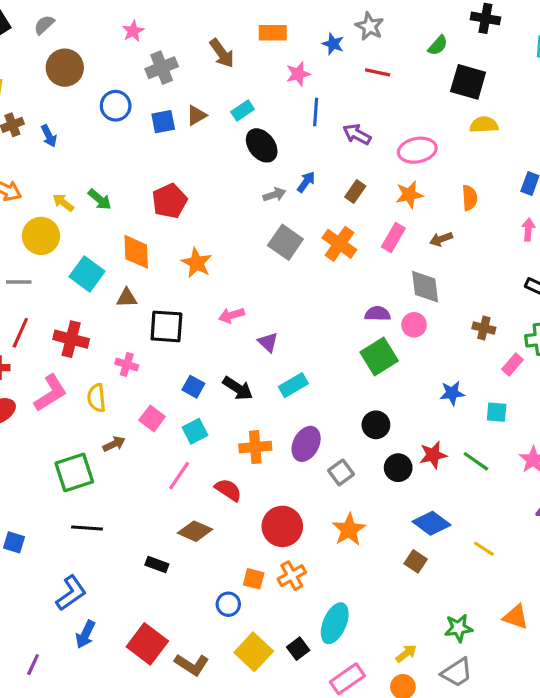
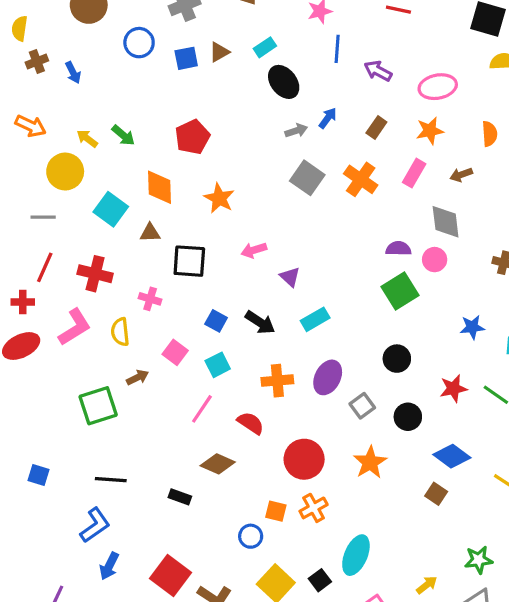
black circle: (398, 468) -> (408, 417), moved
black line: (87, 528) -> (111, 480), moved

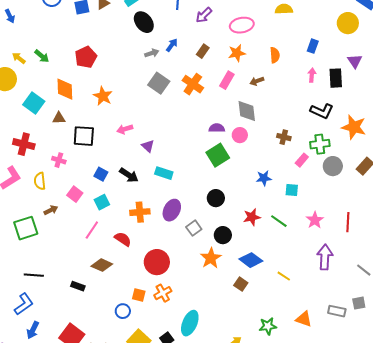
purple arrow: (378, 71) -> (204, 15), turned -72
cyan rectangle: (315, 319) -> (164, 173), turned 48
orange star: (370, 462) -> (211, 258), moved

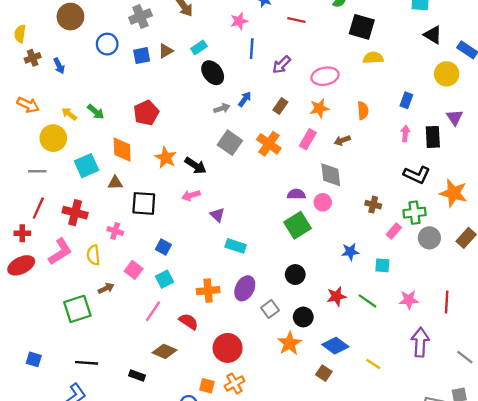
cyan square: (34, 103) -> (87, 166), turned 30
black arrow: (129, 175) -> (195, 166), moved
pink star: (315, 220) -> (409, 300), turned 30

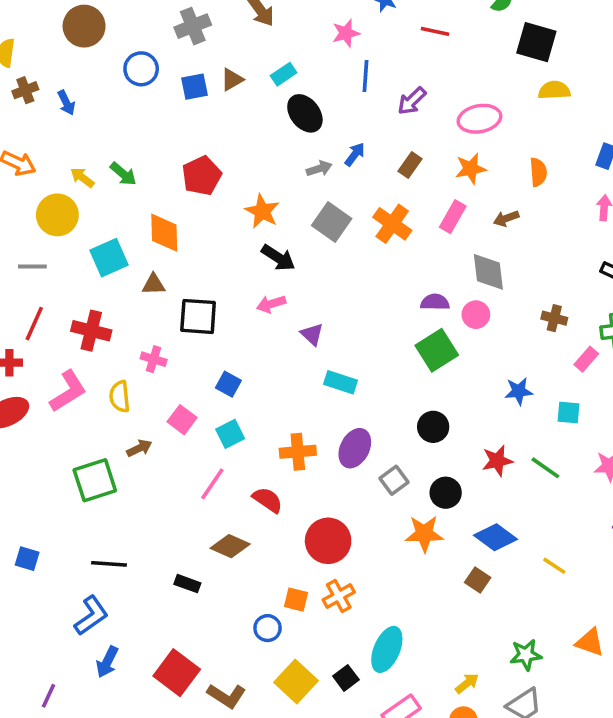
orange star: (166, 158) -> (262, 211), moved
orange star: (289, 343) -> (424, 534), turned 30

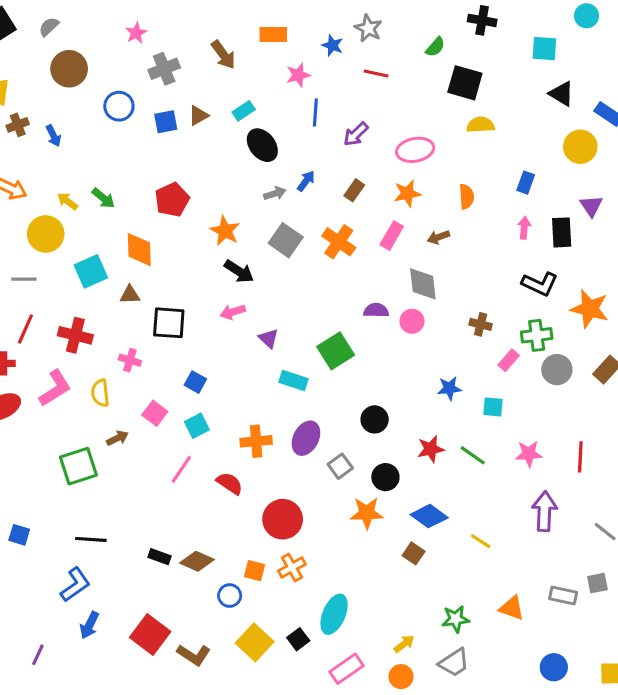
green square: (437, 350) -> (336, 351), moved
brown diamond: (230, 546) -> (197, 561), moved

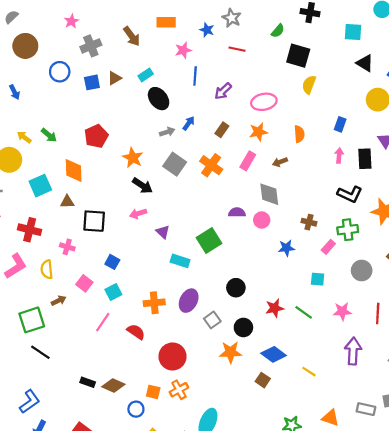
yellow semicircle: (481, 125) -> (309, 85), turned -66
gray circle: (557, 370) -> (362, 271), moved
blue star: (449, 388) -> (286, 248), moved
black line: (91, 539) -> (40, 352), moved, turned 30

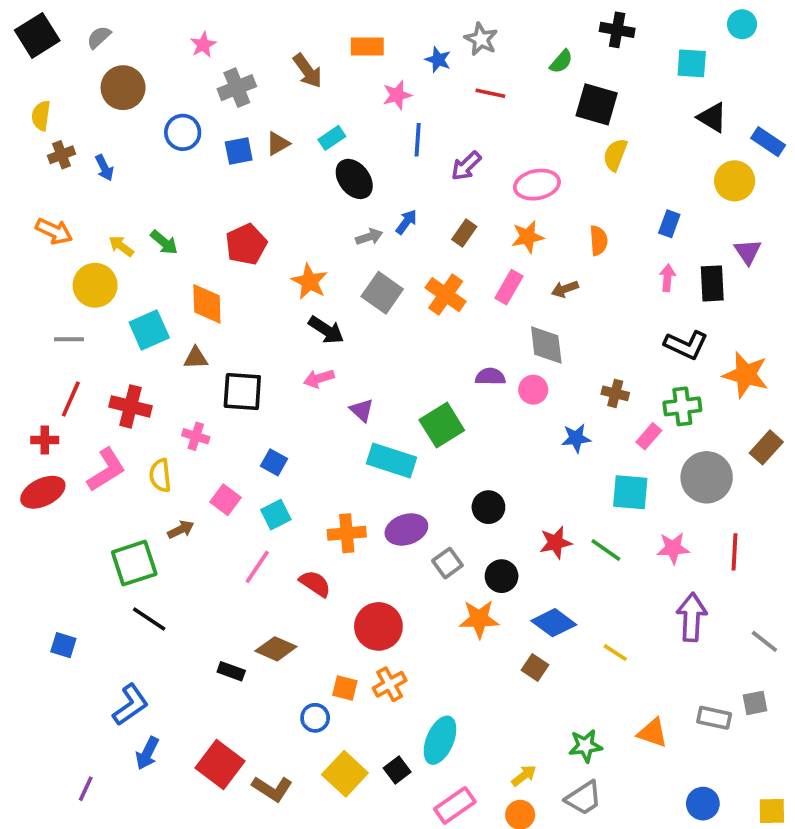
cyan rectangle: (180, 261) -> (392, 461), size x1.4
gray circle: (362, 271) -> (707, 477), size x1.4
cyan square: (318, 279) -> (630, 492), size x1.5
purple ellipse: (189, 301) -> (406, 529), turned 45
brown diamond: (113, 385) -> (276, 649), moved

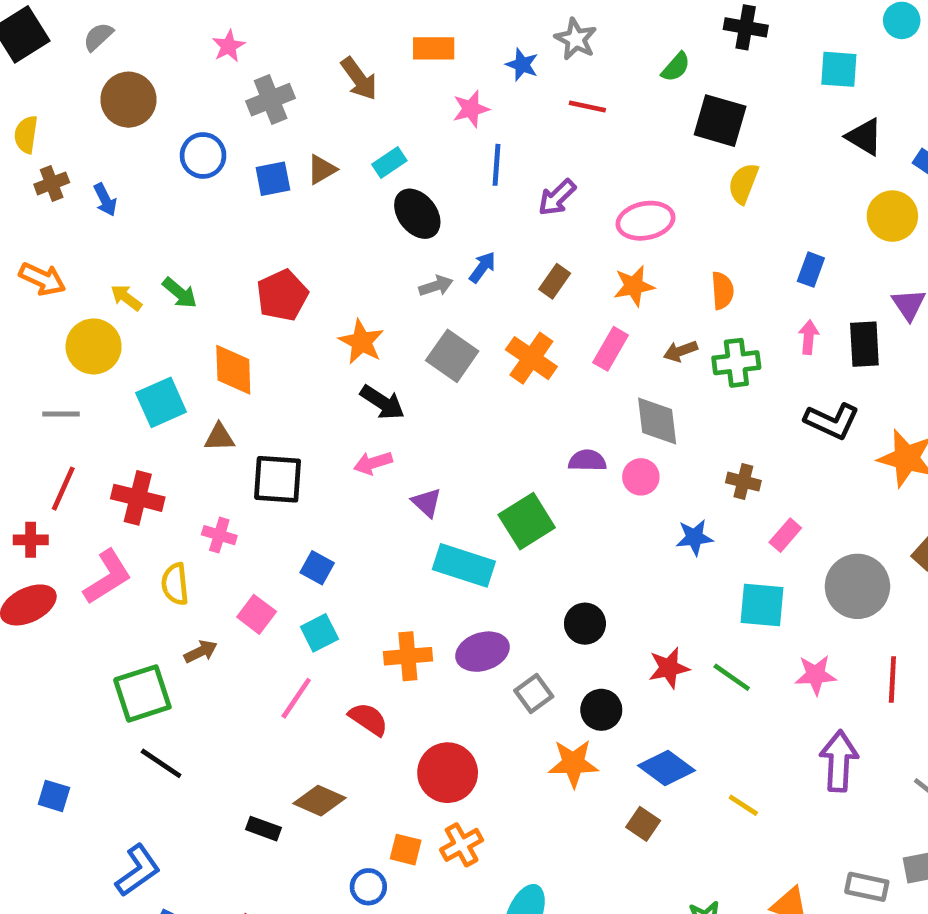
green cross: (682, 406) -> (736, 363), moved

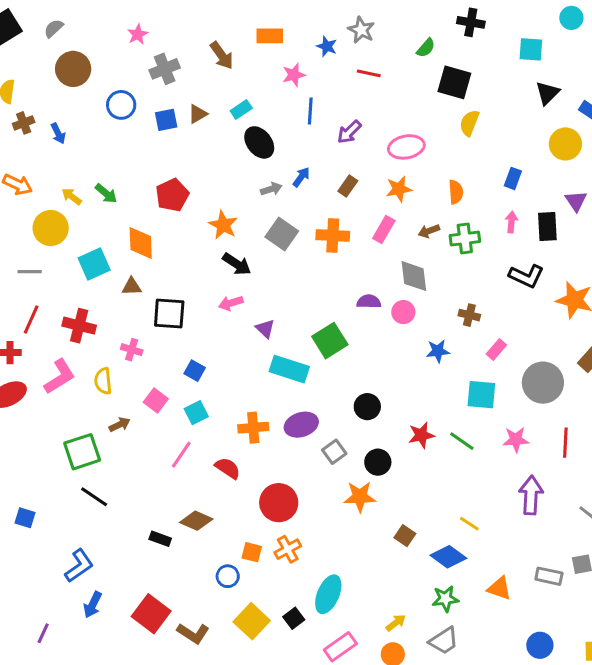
black triangle: (864, 137) -> (547, 93), turned 44
orange cross: (531, 358) -> (333, 236), turned -32
blue diamond: (666, 768) -> (448, 557), moved

